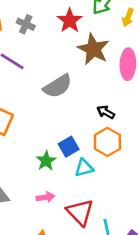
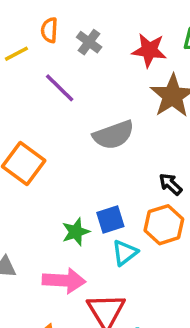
red star: (70, 21) -> (149, 50), turned 30
cyan triangle: (84, 168) -> (125, 253), turned -36
pink arrow: (45, 197) -> (64, 281), size x1.6

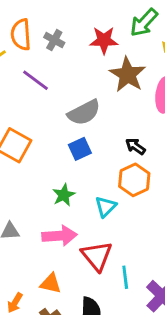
orange semicircle: (49, 30) -> (21, 35), size x1.5
blue square: (110, 219) -> (80, 149), moved

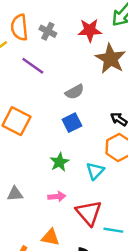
gray semicircle: (84, 113) -> (75, 92), size x0.7
pink arrow: (59, 236) -> (57, 197), size x0.6
cyan line: (125, 277) -> (113, 230), turned -72

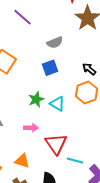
cyan triangle: (95, 171) -> (57, 104), moved, turned -49

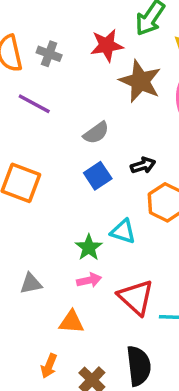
black arrow: (89, 69) -> (143, 165), moved, turned 136
green star: (36, 99) -> (89, 248), moved
orange triangle: (22, 161) -> (71, 322), moved

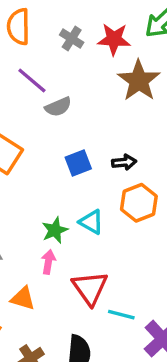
gray cross: (49, 54) -> (72, 39), moved
gray semicircle: (96, 133) -> (58, 107), moved
pink arrow: (89, 280) -> (48, 262), turned -80

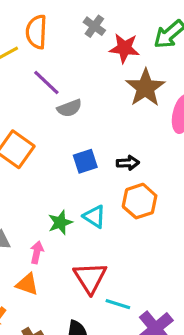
gray cross: (72, 39) -> (94, 26), moved
pink arrow: (48, 262) -> (37, 252), moved

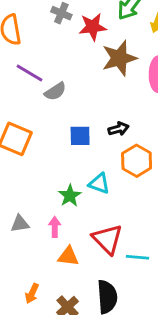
brown star: (145, 88) -> (119, 58), turned 30
blue square: (85, 161) -> (80, 136), turned 30
orange triangle: (27, 284) -> (68, 256), moved

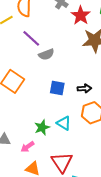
red star: (93, 27) -> (81, 15), turned 30
pink arrow: (55, 227) -> (27, 147), turned -136

